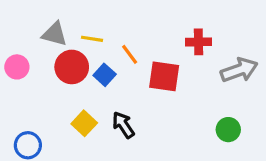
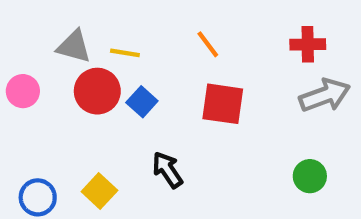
red cross: (199, 42) -> (308, 44), moved
orange line: (130, 54) -> (208, 44), moved
yellow square: (84, 123) -> (99, 191), moved

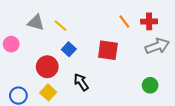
orange line: (208, 44) -> (124, 21), moved
yellow line: (125, 53) -> (61, 26), turned 32
red circle: (97, 91) -> (47, 67), moved

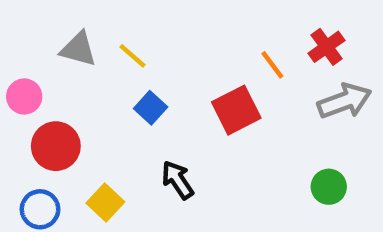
orange line: (124, 21) -> (272, 65), moved
red cross: (149, 21) -> (326, 47), turned -35
red square: (108, 50) -> (236, 110), turned -35
red circle: (47, 67) -> (56, 146), moved

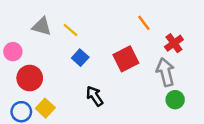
red cross: (326, 47) -> (174, 43), moved
orange line: (272, 65) -> (144, 23), moved
gray arrow: (345, 101) -> (166, 72), moved, turned -84
yellow square: (105, 203) -> (45, 108), moved

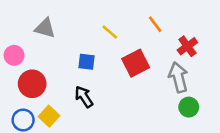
yellow line: (71, 30) -> (110, 32), moved
blue square: (80, 58) -> (87, 62), turned -35
black arrow: (95, 96) -> (84, 97), moved

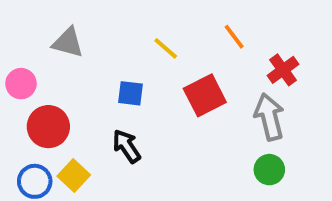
green circle: (189, 107) -> (269, 170), moved

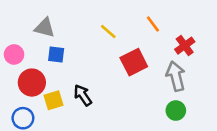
blue square: (130, 93) -> (56, 54), moved
yellow square: (74, 175) -> (54, 100), moved, turned 30

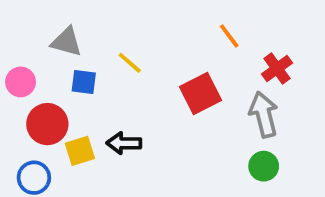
yellow line: (108, 32) -> (130, 63), moved
black arrow: (83, 95) -> (124, 143), turned -55

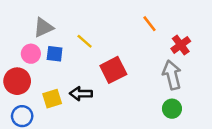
gray triangle: (66, 42) -> (43, 27), turned -40
pink circle: (21, 82) -> (31, 54), moved
red square: (200, 93) -> (113, 70), moved
red circle: (47, 124) -> (17, 81), moved

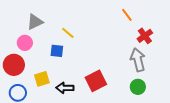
orange line: (150, 24) -> (127, 15), moved
blue square: (55, 54) -> (57, 51), moved
red square: (113, 70) -> (96, 81), moved
black arrow: (81, 94) -> (65, 88), moved

